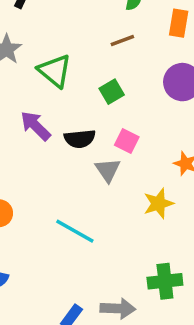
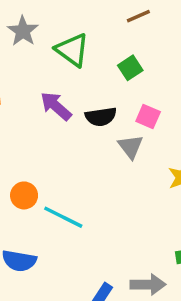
cyan line: (75, 231) -> (63, 217), moved

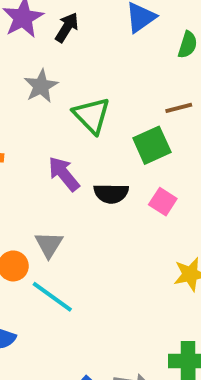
brown line: (138, 16) -> (179, 108), moved
green square: (130, 68) -> (152, 145), size x1.4
gray triangle: (130, 147) -> (49, 245), moved

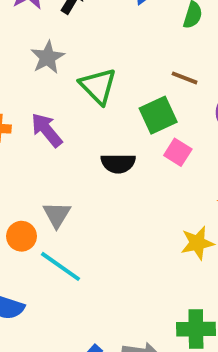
brown line: (179, 108) -> (185, 78), turned 36
purple arrow: (64, 174) -> (47, 130), moved
pink square: (163, 202) -> (178, 152), moved

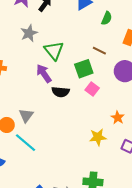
purple arrow: (47, 130) -> (44, 73), moved

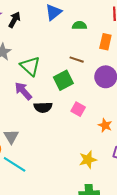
green semicircle: (107, 18) -> (79, 25), turned -104
pink square: (92, 89) -> (78, 109), moved
yellow star: (98, 137) -> (88, 160), moved

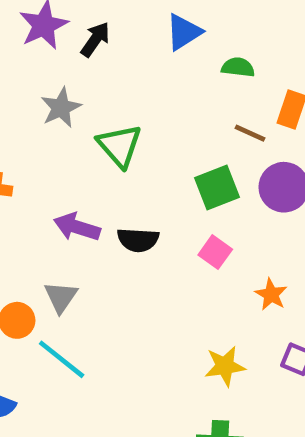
brown line: (77, 60) -> (250, 133), moved
green square: (63, 80) -> (217, 188), moved
purple arrow: (23, 91) -> (77, 227), moved, turned -36

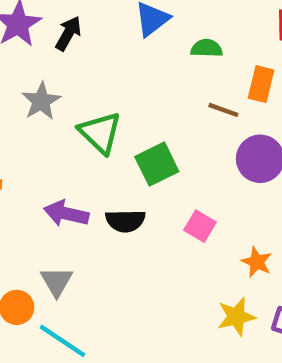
green square: (217, 188) -> (157, 164), moved
yellow star: (225, 366) -> (236, 317), moved

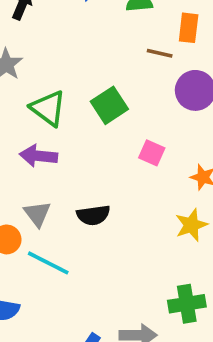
green triangle: (100, 133) -> (48, 108), moved
black semicircle: (125, 221) -> (93, 215), moved

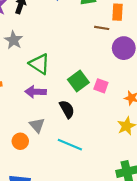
green square: (109, 105) -> (78, 81), moved
black semicircle: (93, 215) -> (67, 109), moved, turned -108
cyan line: (48, 263) -> (70, 145), moved

